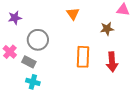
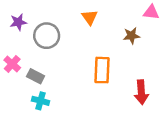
gray circle: (38, 40) -> (47, 36), moved
red arrow: (112, 62) -> (141, 92), moved

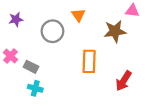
gray circle: (47, 36) -> (52, 31), moved
brown star: (131, 36) -> (115, 31), size x1.5
red arrow: (141, 92) -> (124, 81), turned 36

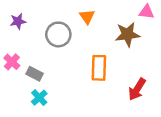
cyan cross: (35, 88) -> (39, 98), turned 32

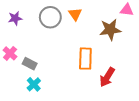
gray circle: (58, 34) -> (50, 17), moved
red arrow: (137, 89) -> (107, 77), moved

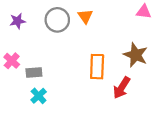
brown star: (110, 30) -> (136, 55), moved, turned 30
gray rectangle: (30, 64) -> (34, 72), turned -32

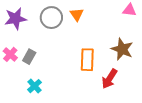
purple star: (18, 21) -> (16, 19), size x1.5
gray rectangle: (34, 72) -> (29, 57), moved, turned -56

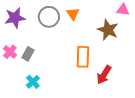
brown star: (122, 49) -> (108, 30), moved

